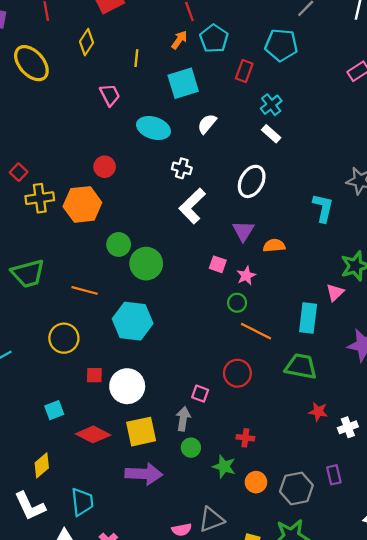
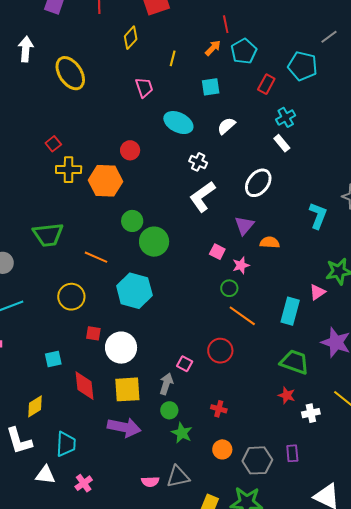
yellow ellipse: (31, 63) -> (70, 73), moved
cyan square: (183, 83) -> (211, 87), size x0.7
green trapezoid: (301, 366) -> (294, 362), moved
red diamond: (93, 434) -> (85, 386), turned 48
green star: (224, 467) -> (182, 433), moved

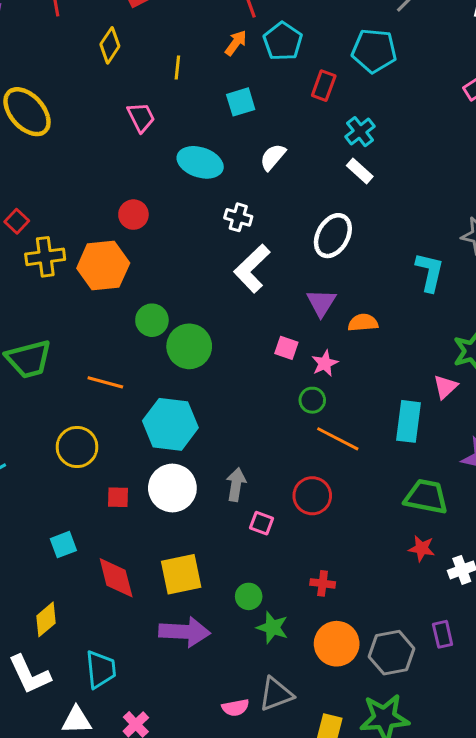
white circle: (121, 348) -> (172, 488), moved
gray arrow: (166, 384) -> (236, 484), moved
orange circle: (222, 449) -> (337, 644), size x1.5

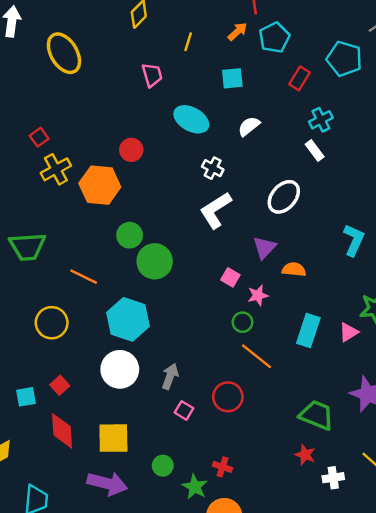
yellow cross: (45, 257) -> (56, 169), turned -32
cyan rectangle: (409, 421) -> (308, 331), moved
red square: (118, 497) -> (60, 385), moved, turned 36
green star: (272, 628) -> (195, 487), moved

